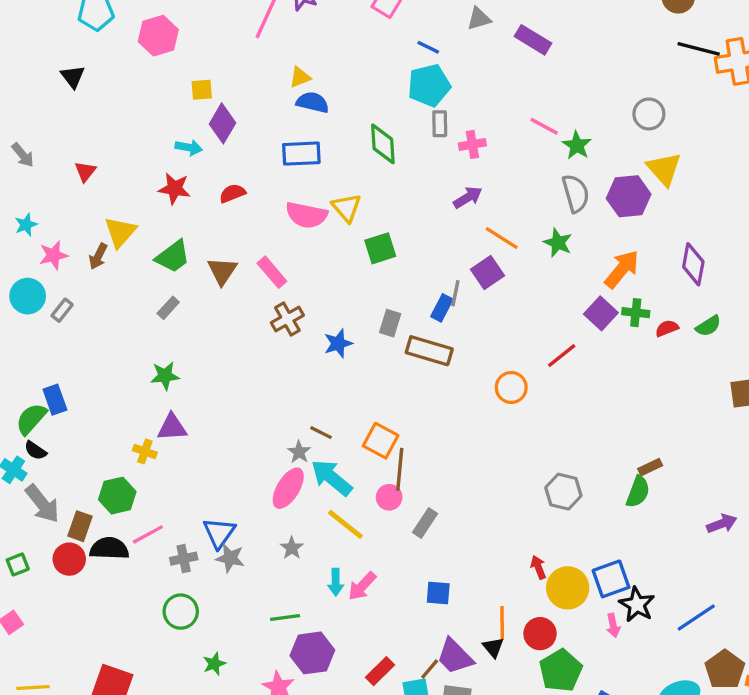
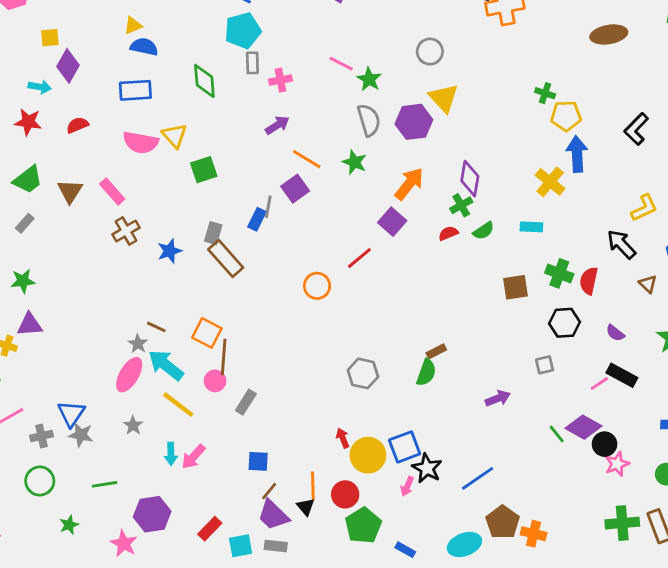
green cross: (636, 313) -> (461, 205), moved, turned -35
brown rectangle: (429, 351) -> (226, 258), moved, turned 33
green line: (285, 617) -> (104, 484), moved
pink arrow: (613, 625) -> (407, 486), turned 36
brown line: (430, 669) -> (269, 491), moved

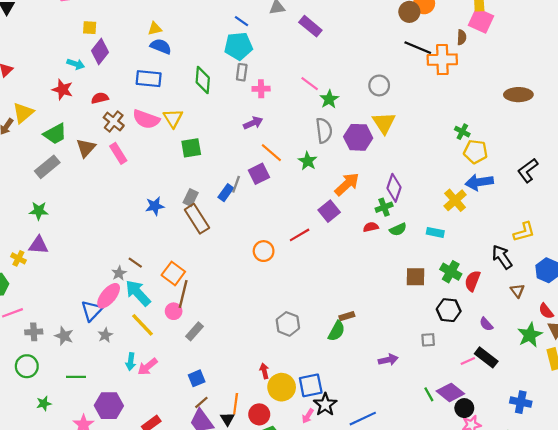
blue arrow: (577, 154) -> (479, 182), turned -104
gray rectangle: (25, 223) -> (47, 167), size x1.6
brown cross: (126, 231) -> (114, 121), moved, turned -30
blue triangle: (71, 414) -> (92, 311), moved
blue square: (258, 461) -> (197, 378), turned -35

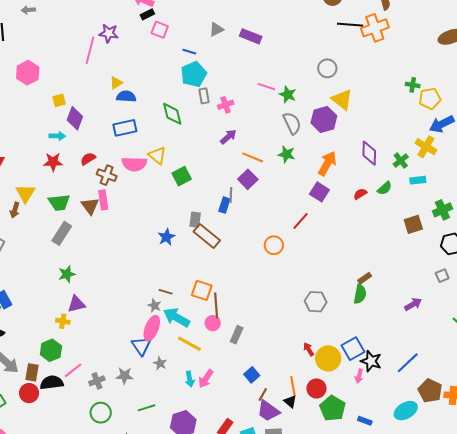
green trapezoid: (55, 134) -> (59, 202), turned 40
pink rectangle: (118, 153) -> (103, 200), moved, turned 42
green cross: (384, 207) -> (401, 161), moved
green cross: (451, 272) -> (442, 210), turned -36

